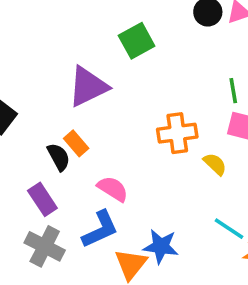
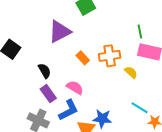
orange rectangle: (76, 143) -> (83, 58), moved
purple rectangle: (42, 199) -> (48, 94), moved

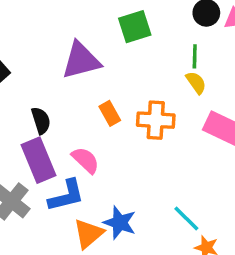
green line: (140, 32) -> (195, 56), moved
yellow semicircle: (131, 72) -> (196, 83), moved
purple rectangle: (48, 94) -> (38, 160), size x1.4

